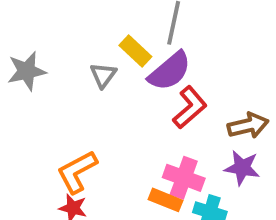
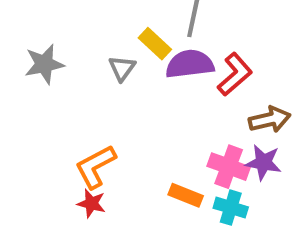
purple semicircle: (170, 71) -> (190, 64), turned -147
red L-shape: (190, 107) -> (235, 74), moved
pink cross: (184, 178) -> (229, 167), moved

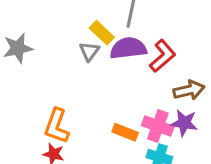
gray triangle: (122, 68) -> (89, 51), moved
orange L-shape: (95, 167) -> (57, 126), turned -42
orange rectangle: (186, 195) -> (125, 132), moved

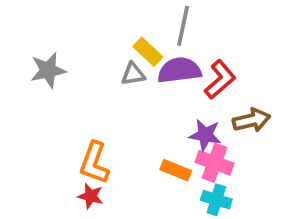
gray triangle: (89, 51) -> (133, 74), turned 45
purple star: (184, 123) -> (205, 135), moved

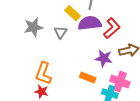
gray star: (48, 70) -> (33, 27), moved
gray triangle: (133, 74) -> (61, 32), moved, turned -48
pink cross: (215, 163) -> (120, 81), moved

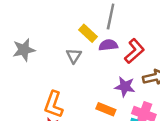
purple semicircle: (90, 23) -> (108, 45), size x0.7
gray star: (33, 27) -> (24, 50), moved

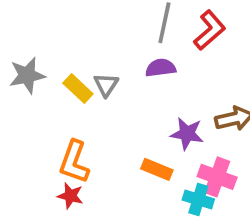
yellow rectangle: (88, 33) -> (78, 89), moved
red L-shape: (134, 51) -> (210, 30), moved

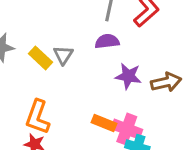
purple star: (187, 134) -> (128, 76), moved
pink cross: (217, 177) -> (127, 129), moved

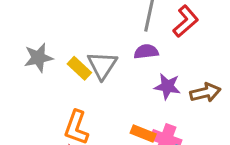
gray triangle: (63, 55) -> (102, 65), size x1.5

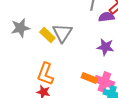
purple semicircle: (146, 52) -> (106, 17), moved

